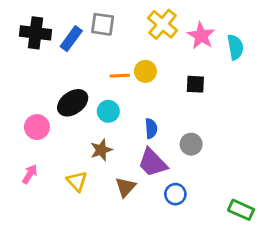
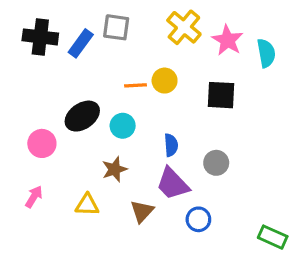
black square: (195, 84) -> (221, 95), size x1.4
yellow triangle: (77, 181) -> (87, 205), turned -45

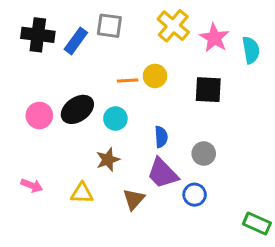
pink circle: (42, 143) -> (39, 115), moved
pink arrow: (34, 197) -> (32, 185), turned 80
blue circle: (198, 219) -> (195, 195), moved

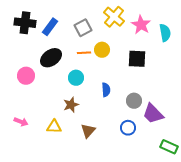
gray square: (109, 26) -> (83, 28), moved, turned -36
black ellipse: (77, 109) -> (51, 58), moved
purple trapezoid: (163, 173) -> (153, 114), moved

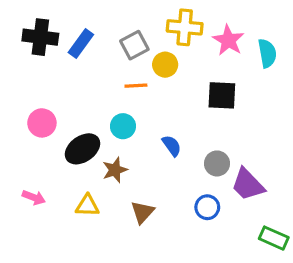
yellow cross: (114, 17) -> (185, 27), turned -35
yellow circle: (102, 50) -> (165, 65), moved
black ellipse: (51, 58) -> (82, 149), moved
blue semicircle: (106, 90) -> (172, 146), turned -32

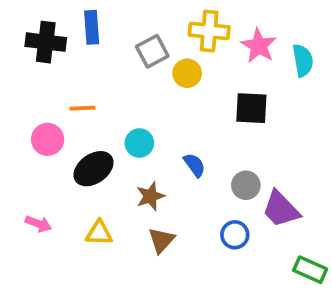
blue rectangle: (81, 44) -> (92, 27), moved, turned -40
orange line: (136, 86) -> (82, 108), moved
brown star: (115, 170) -> (150, 196), moved

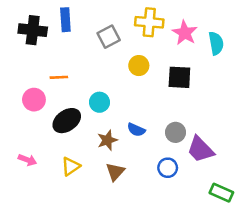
yellow circle: (187, 73) -> (139, 66), moved
blue semicircle: (194, 165) -> (136, 130), moved, turned 150
yellow triangle: (99, 233) -> (71, 166), turned -36

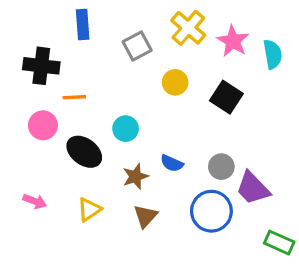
yellow cross: (149, 22) -> (188, 28), turned 36
black cross: (33, 30) -> (41, 66), moved
black square: (179, 77) -> (226, 97), turned 30
black ellipse: (67, 121) -> (84, 152), turned 72
blue circle: (168, 168) -> (211, 211), size x1.6

